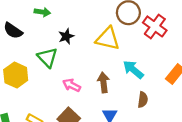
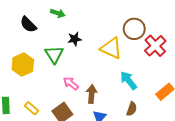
brown arrow: (103, 82) -> (92, 94), moved

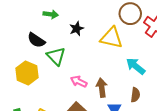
black semicircle: (28, 24) -> (36, 40), moved
black star: (75, 39) -> (77, 29), moved
brown semicircle: (132, 109) -> (135, 95), moved

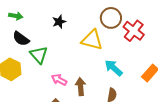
green arrow: (51, 14) -> (16, 16), moved
black star: (77, 29) -> (59, 22), moved

